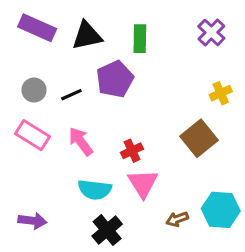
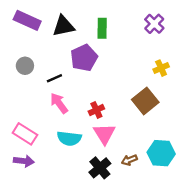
black line: (71, 95) -> (54, 78), moved
pink rectangle: (32, 135) -> (25, 134), moved
black cross: (107, 230) -> (100, 168), moved

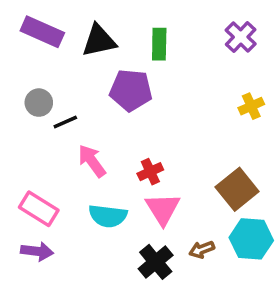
purple pentagon: (84, 58) -> (131, 90), turned 30
black line: (54, 78) -> (65, 122), moved
brown square: (145, 101) -> (237, 189), moved

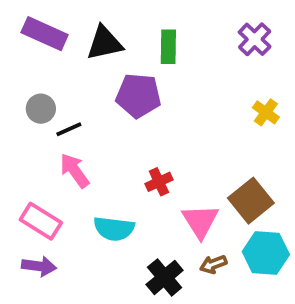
yellow cross: (251, 106) -> (266, 112), turned -30
pink arrow: (92, 161) -> (75, 171), moved
pink triangle: (163, 209) -> (200, 221), moved

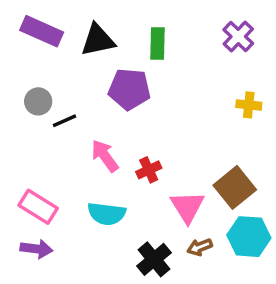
yellow cross: (266, 112) -> (249, 105), turned -30
pink arrow: (75, 171) -> (105, 156), moved

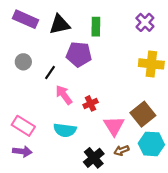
yellow cross: (249, 105) -> (151, 64), size x1.6
black line: (64, 121) -> (50, 73), moved, turned -32

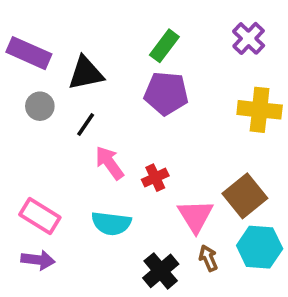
purple rectangle: (25, 19) -> (29, 53), moved
black triangle: (60, 24) -> (86, 73), moved
green rectangle: (96, 27) -> (164, 46), turned 36
purple pentagon: (79, 54) -> (166, 93), moved
brown arrow: (121, 150) -> (208, 258), turned 88

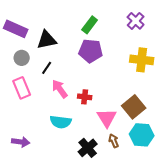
red cross: (155, 178) -> (85, 97), turned 32
pink rectangle: (40, 216) -> (22, 88), moved, turned 35

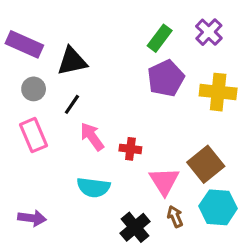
green rectangle: (90, 25) -> (160, 38), moved
purple pentagon: (91, 51) -> (166, 78), moved, turned -30

